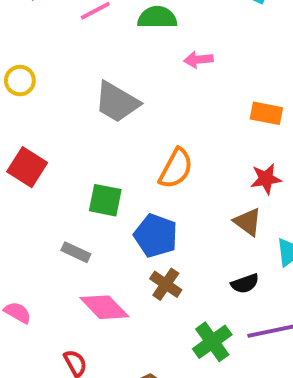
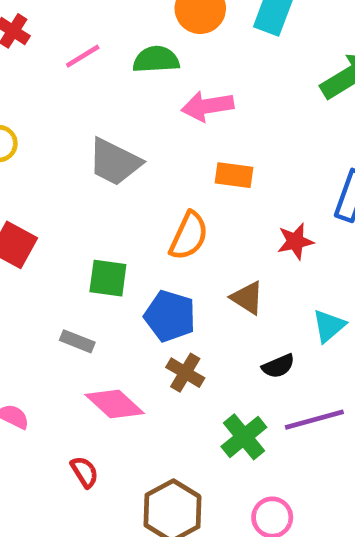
pink arrow: (198, 60) -> (207, 106), size x1.5
orange rectangle: (266, 113) -> (234, 175), moved
brown triangle: (248, 222) -> (247, 298), moved

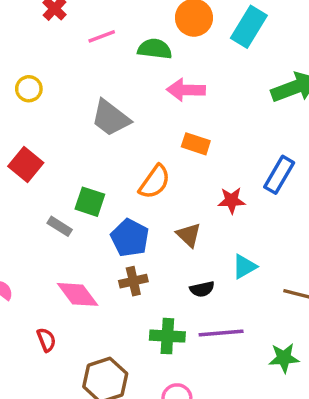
gray rectangle: (77, 341) -> (60, 226), moved
brown cross: (185, 373) -> (133, 281), turned 36
green cross: (244, 437) -> (167, 336), turned 32

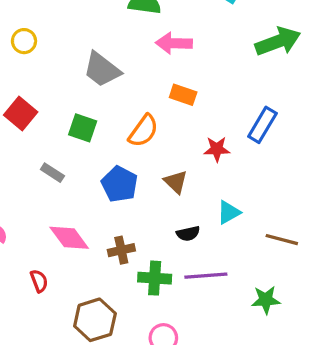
green square: (90, 202) -> (83, 128), moved
brown cross: (133, 281) -> (121, 250), moved

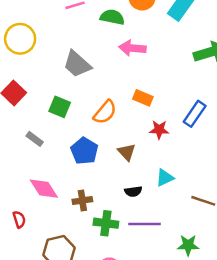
yellow circle: (24, 41) -> (20, 39), size x1.6
orange rectangle: (183, 95) -> (143, 98), moved

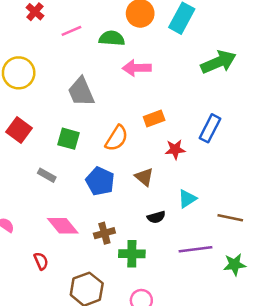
gray trapezoid: (77, 64) -> (81, 92), turned 32
orange rectangle: (143, 98) -> (154, 118), turned -36
purple line: (144, 224) -> (195, 249), moved
green star: (188, 245) -> (235, 264), moved

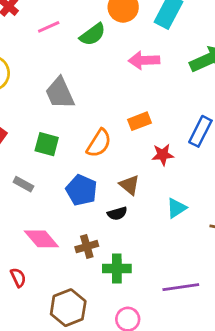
green semicircle: (112, 38) -> (93, 34), turned 140
pink arrow: (137, 68) -> (144, 60), moved
black semicircle: (156, 217) -> (117, 213), moved
purple line: (195, 249) -> (181, 287), moved

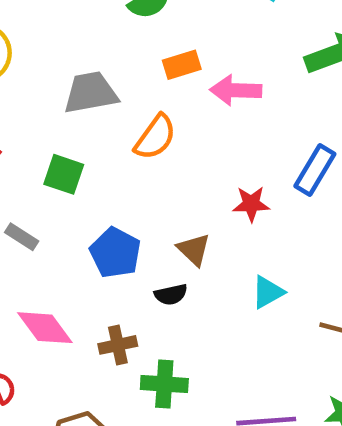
pink arrow: (144, 60) -> (236, 90), moved
gray trapezoid: (60, 93) -> (91, 93), turned 100
orange rectangle: (139, 121) -> (182, 65), moved
orange semicircle: (99, 143) -> (155, 137), moved

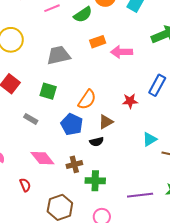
orange semicircle: (155, 137) -> (87, 100), moved
brown triangle: (194, 250) -> (106, 122), turned 49
cyan triangle: (268, 292) -> (150, 139), moved

